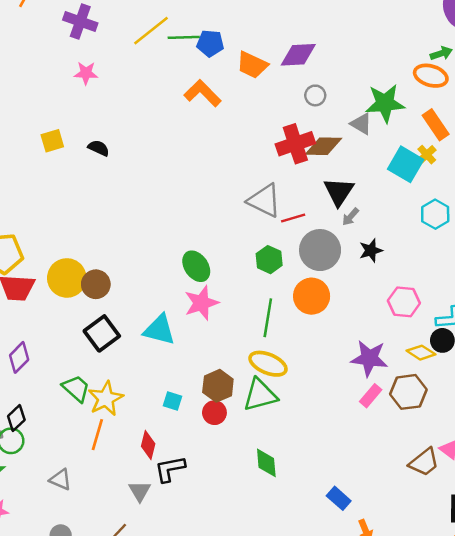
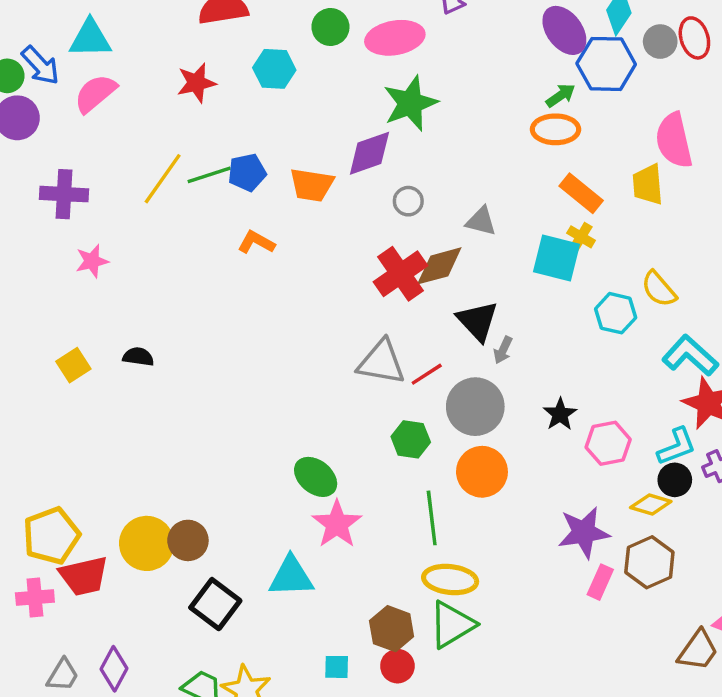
orange L-shape: (203, 93) -> (256, 242), size x0.7
green star: (385, 103) -> (410, 103), moved
black star: (371, 250) -> (560, 414), moved

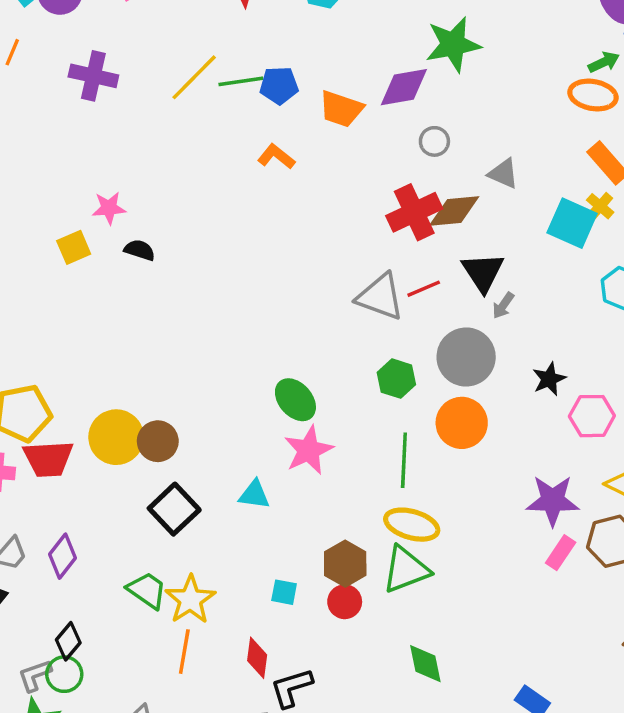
pink star: (92, 261) -> (109, 208), moved
red line: (427, 374) -> (424, 289), moved
cyan triangle: (291, 577) -> (254, 495), size x0.7

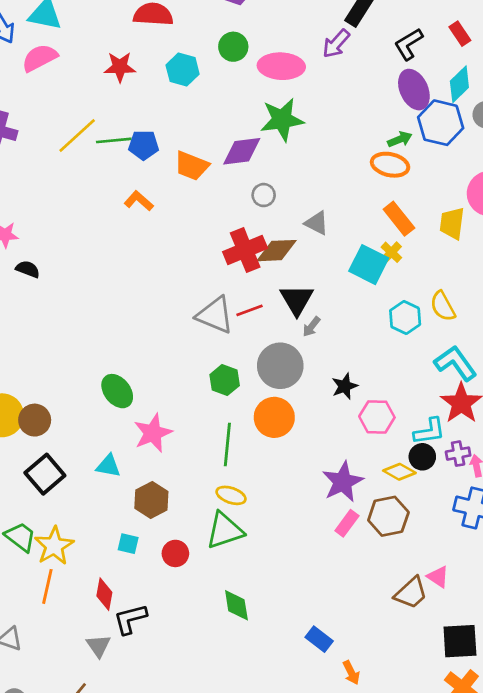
green ellipse: (295, 400) -> (117, 391), moved
purple star: (553, 501) -> (343, 482), turned -30
yellow ellipse: (412, 525) -> (231, 495), size x0.7
brown hexagon: (345, 564) -> (151, 500), moved

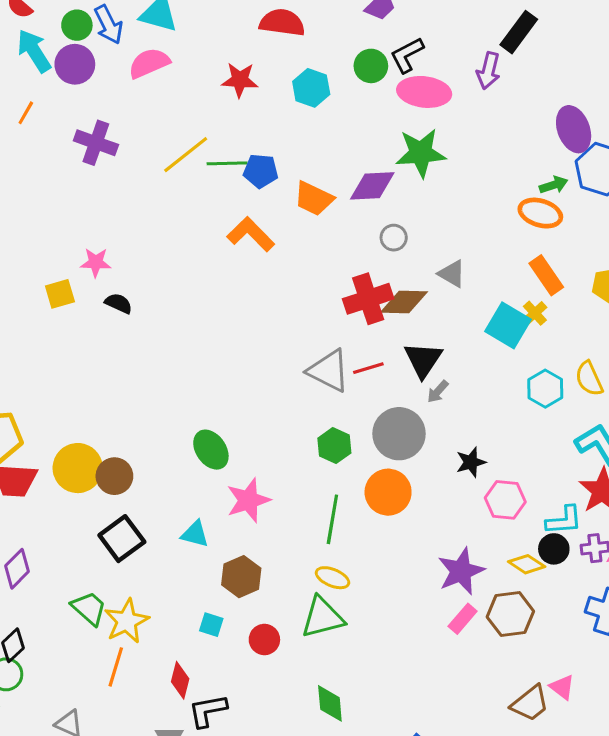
purple arrow: (336, 44) -> (488, 71), turned -32
black L-shape: (409, 44) -> (407, 55), moved
orange L-shape: (139, 201) -> (251, 234), size x1.4

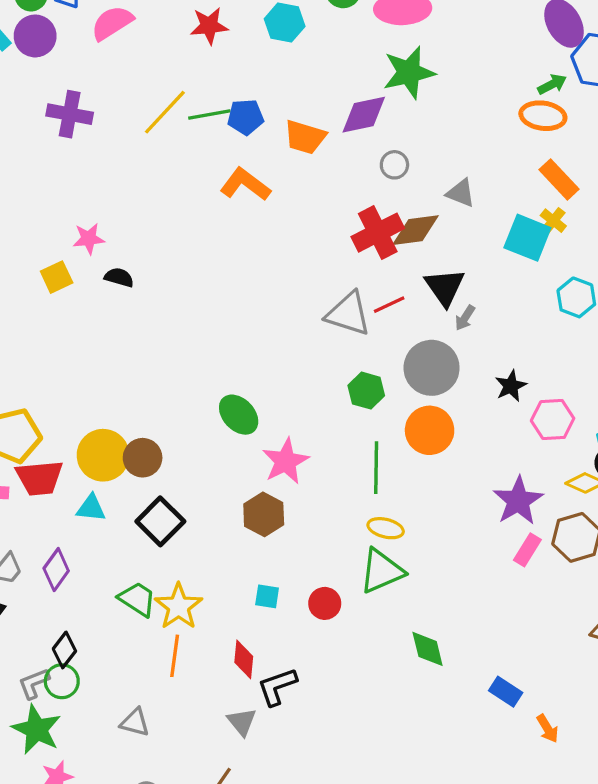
cyan triangle: (195, 534) -> (91, 508), moved
brown hexagon: (241, 577) -> (264, 514), moved
green diamond: (330, 703) -> (428, 649), moved

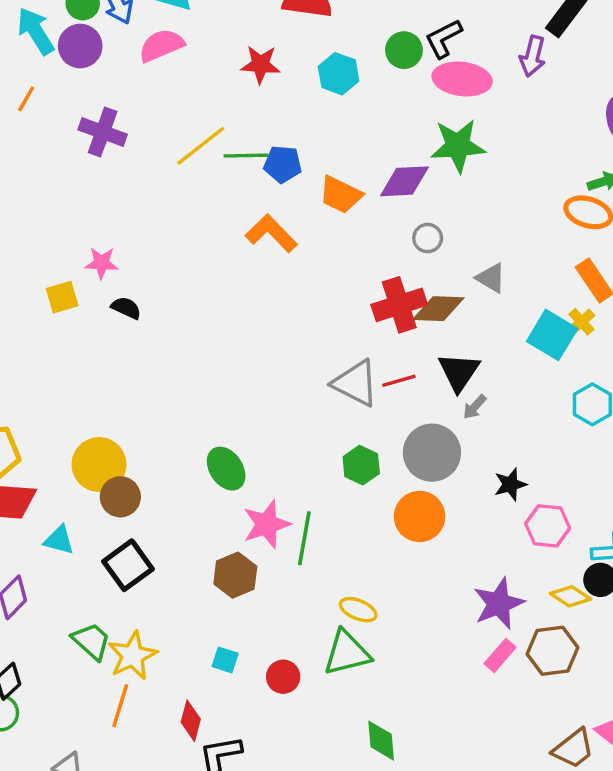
yellow circle: (103, 455) -> (99, 465), moved
green line: (376, 468) -> (304, 538), moved

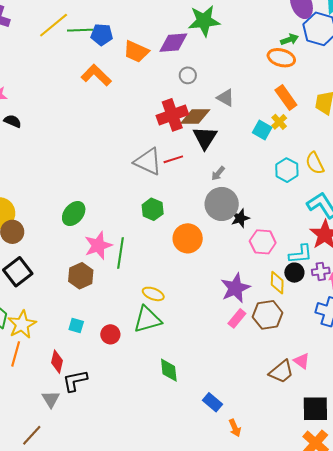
cyan square: (552, 335) -> (262, 130), size x0.7
black triangle: (459, 372) -> (205, 138), moved
gray circle: (432, 453) -> (222, 204), moved
green ellipse: (226, 469) -> (74, 214), turned 75
yellow diamond: (571, 596) -> (277, 283), turned 60

